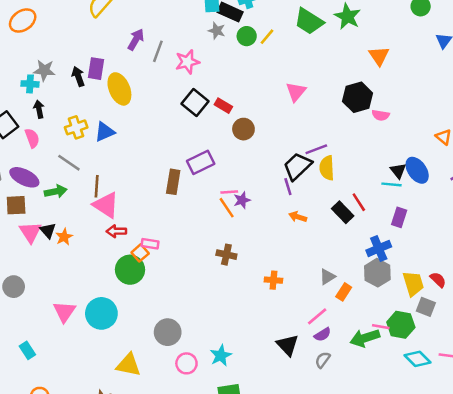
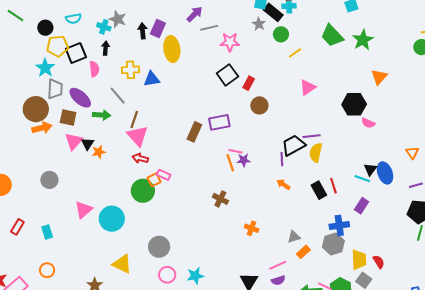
yellow line: (267, 37) -> (295, 53), moved
gray line: (158, 51) -> (209, 28), turned 42
red rectangle: (223, 106) -> (249, 83), turned 72

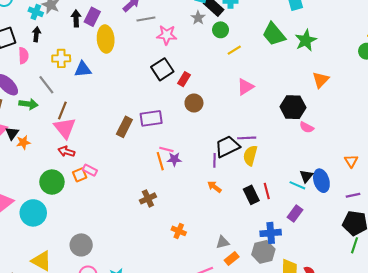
green circle: (143, 191) -> (52, 182), moved
brown cross: (220, 199) -> (148, 198), turned 35

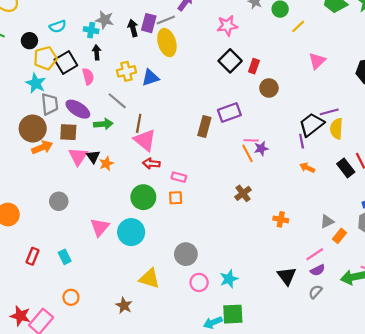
gray line: (146, 19) -> (166, 20), moved
orange square: (80, 175) -> (176, 198), moved, turned 32

